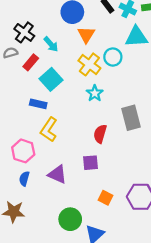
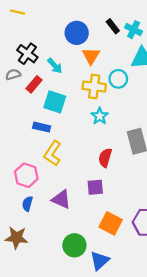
yellow cross: (89, 64) -> (94, 87), turned -30
cyan square: (51, 79) -> (55, 102), turned -30
orange square: (105, 198) -> (111, 223), size x1.5

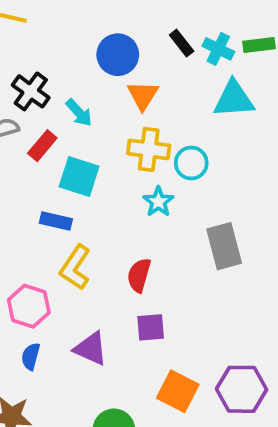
cyan circle: (118, 79) -> (191, 163), moved
red semicircle: (105, 158) -> (139, 275), moved

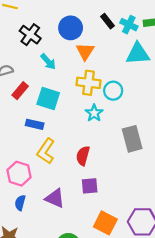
black cross: (31, 91) -> (30, 35), moved
red rectangle: (42, 146) -> (20, 91), moved

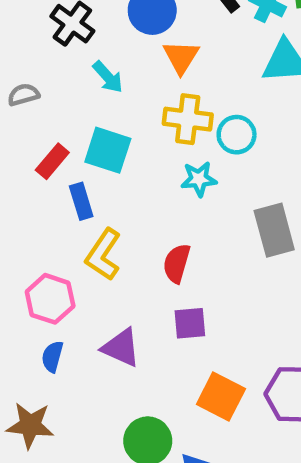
red rectangle: (20, 91) -> (52, 161), moved
cyan star: (94, 113) -> (199, 179), turned 30
blue rectangle: (35, 124) -> (81, 201), turned 60

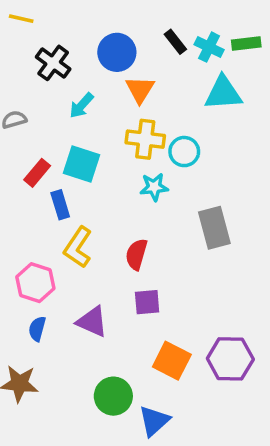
cyan arrow: (108, 77) -> (81, 105), turned 84

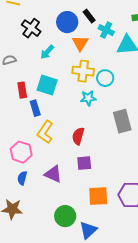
black rectangle: (175, 42) -> (89, 16), moved
cyan cross: (209, 47) -> (106, 30), moved
red rectangle: (37, 173) -> (22, 90), turned -49
orange square: (172, 361) -> (98, 196), turned -30

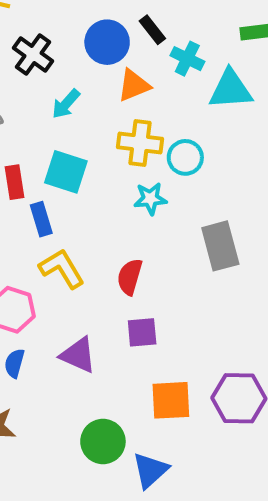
orange triangle: (80, 43) -> (134, 85), turned 36
yellow L-shape: (45, 132) -> (62, 269), turned 115

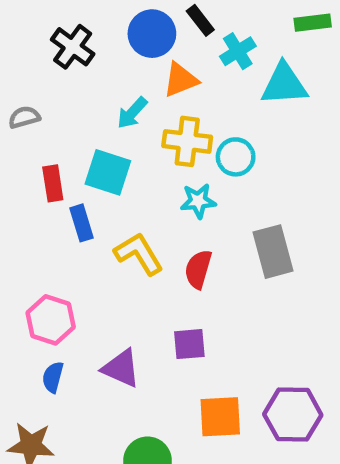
cyan cross: (187, 59) -> (238, 51), turned 32
cyan arrow: (66, 104) -> (132, 113), moved
yellow L-shape: (62, 269) -> (139, 254), moved
red semicircle: (130, 277) -> (198, 269), moved

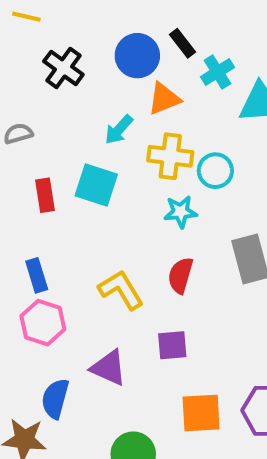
blue rectangle: (81, 223) -> (37, 275), moved
yellow L-shape: (139, 254) -> (121, 290), moved
blue semicircle: (53, 377) -> (55, 399), moved, size x1.4

